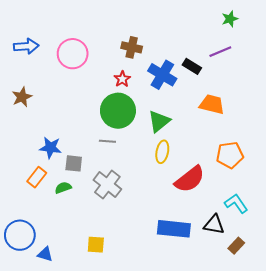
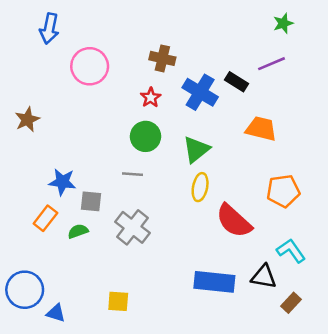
blue arrow: (26, 46) -> (49, 29), moved, turned 105
green circle: (118, 111) -> (145, 136), size x0.7
red semicircle: (190, 179) -> (234, 221), turned 80

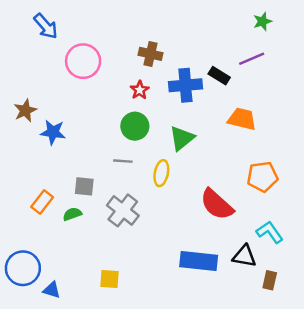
blue arrow: (49, 29) -> (46, 26), turned -52
blue cross: (200, 92) -> (185, 85), turned -36
blue star: (62, 182) -> (53, 132), moved
yellow ellipse: (200, 187) -> (161, 173), moved
brown rectangle: (291, 303) -> (270, 280), turned -30

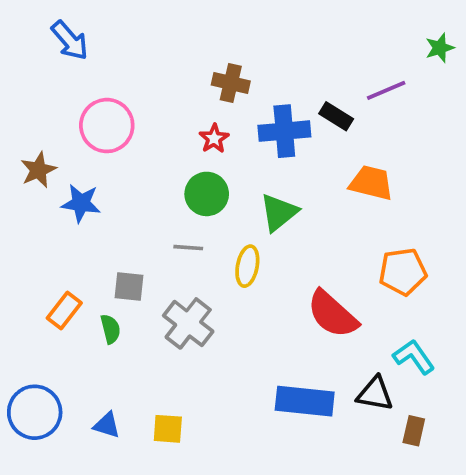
green star: (262, 21) -> (440, 48), moved
pink circle: (83, 61) -> (107, 126), moved
green semicircle: (72, 214) -> (110, 329), turned 96
blue triangle: (52, 290) -> (107, 425), moved

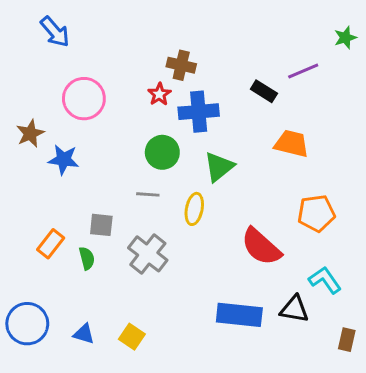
blue cross: (284, 131) -> (199, 112), moved
red star: (214, 138) -> (159, 94), moved
yellow square: (168, 429) -> (132, 337), turned 30
brown rectangle: (414, 431) -> (347, 340), moved

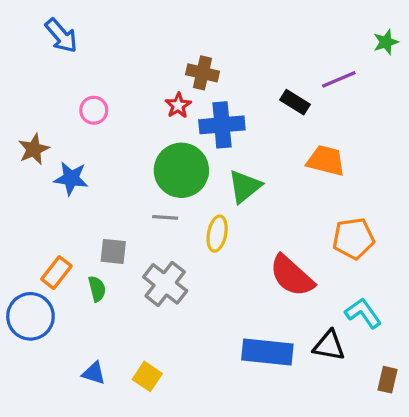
pink circle: (84, 99) -> (94, 110), size x0.6
green circle: (162, 152) -> (181, 170), size x1.4
blue circle: (27, 324) -> (30, 316), moved

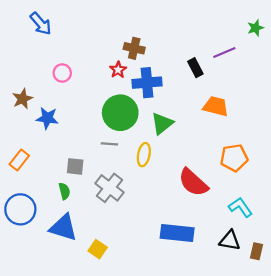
black rectangle: (295, 102) -> (195, 68), turned 30
orange rectangle: (56, 273) -> (19, 160), moved
black triangle: (329, 346) -> (230, 240), moved
blue triangle: (94, 373) -> (63, 228), moved, size x1.8

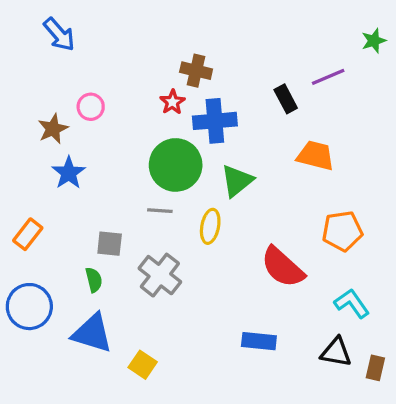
brown star: (23, 99) -> (53, 129), moved
blue star: (47, 118) -> (69, 173), turned 30
blue rectangle: (177, 233) -> (259, 341), size x0.7

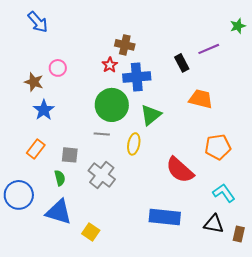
brown star: (53, 129) -> (34, 82), turned -30
orange rectangle: (28, 234) -> (36, 149), moved
blue rectangle: (259, 341) -> (165, 217), size x1.4

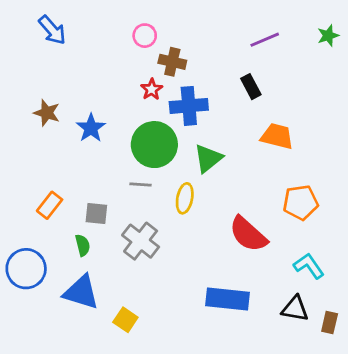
purple line: (209, 49) -> (265, 40), moved
pink circle: (58, 68) -> (145, 36), moved
blue star: (44, 110) -> (91, 128), moved

